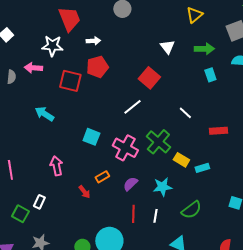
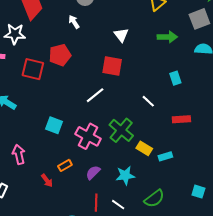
white arrow: (93, 41) -> (74, 22), moved, turned -120
white triangle: (167, 47) -> (121, 35), moved
cyan rectangle: (210, 75) -> (175, 78), moved
red square: (149, 78) -> (112, 66), turned -30
white line: (155, 216) -> (118, 205), turned -64

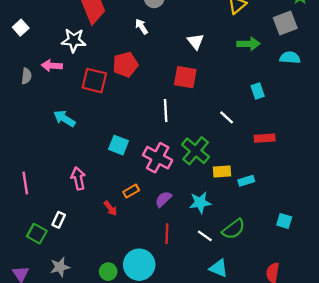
white line: (95, 95) -> (166, 111), turned -54
yellow rectangle: (144, 148) -> (222, 171), turned -35
white line: (118, 205) -> (205, 236), moved

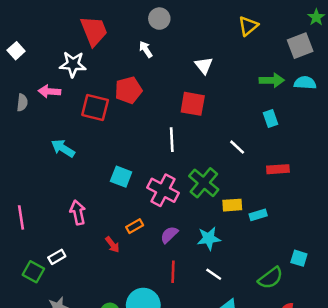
green arrow: (249, 44) -> (272, 80), moved
white rectangle: (59, 220) -> (57, 257), turned 35
green semicircle: (234, 229) -> (271, 278), moved

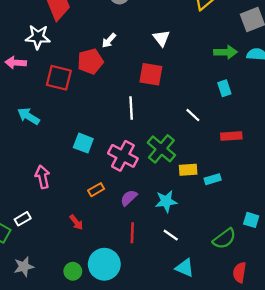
white arrow: (146, 49) -> (109, 40), moved, turned -105
red arrow: (112, 245) -> (76, 222), moved

